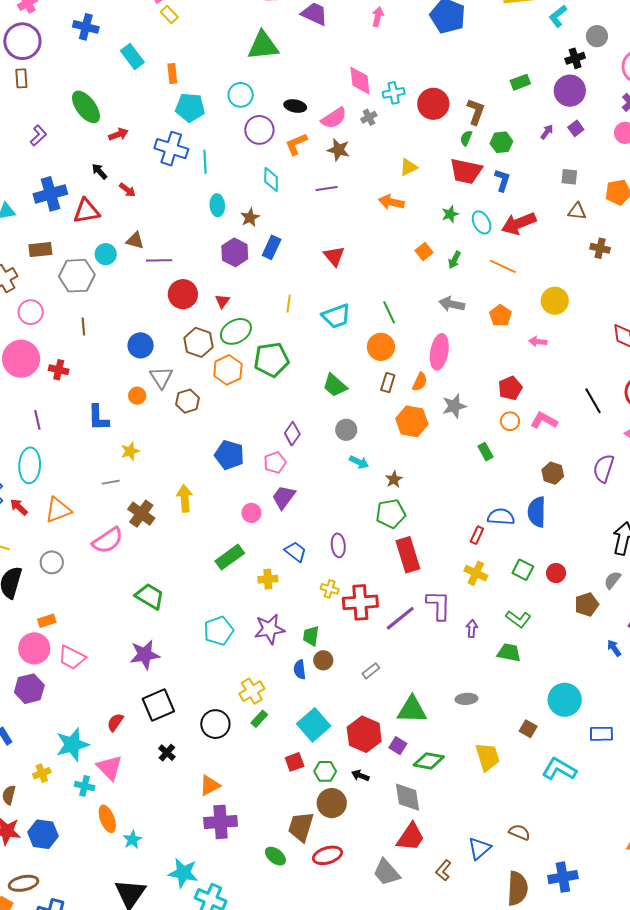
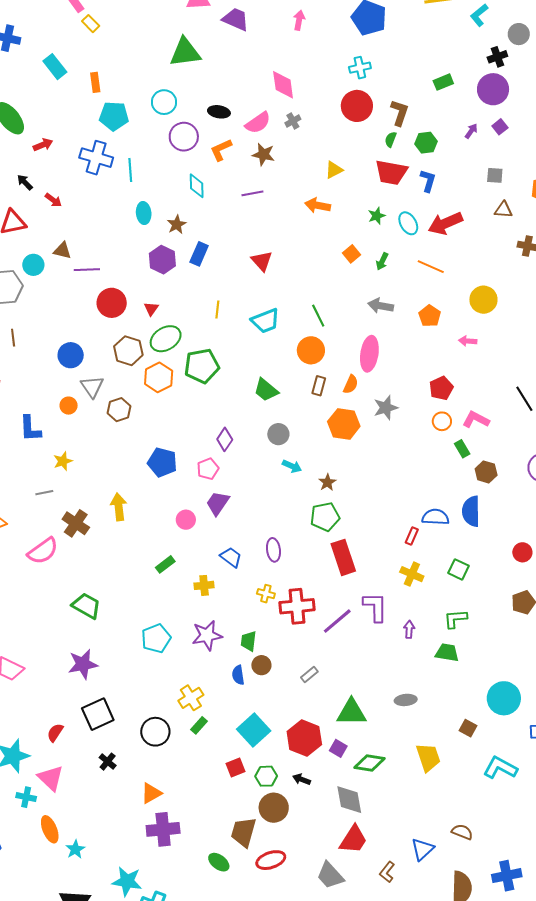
cyan cross: (394, 93) -> (360, 68), moved
green rectangle: (486, 452) -> (462, 449), moved
green rectangle: (230, 557) -> (165, 564), size x0.7
red circle: (556, 573) -> (522, 552), moved
green L-shape: (518, 619) -> (455, 619), turned 140

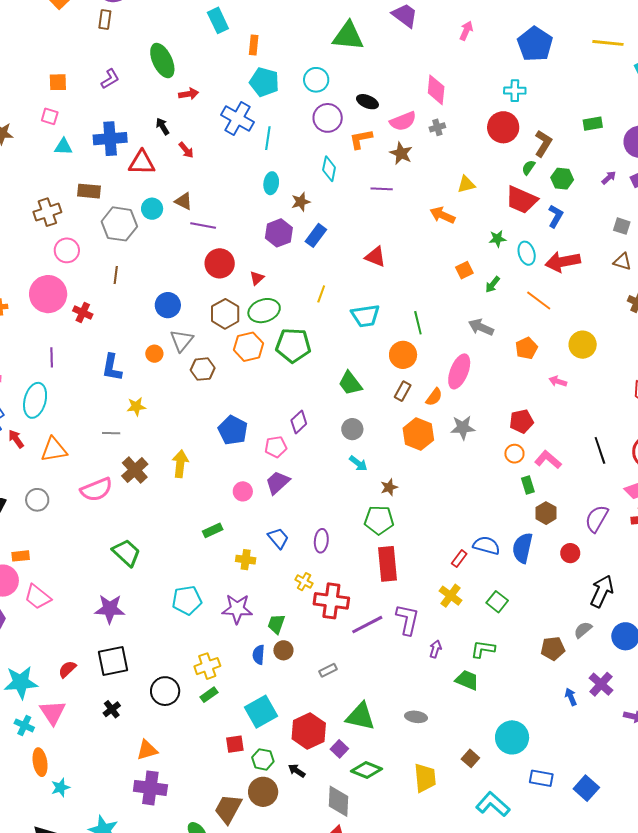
red triangle: (262, 261) -> (375, 257), turned -40
red circle: (522, 552) -> (570, 553), moved

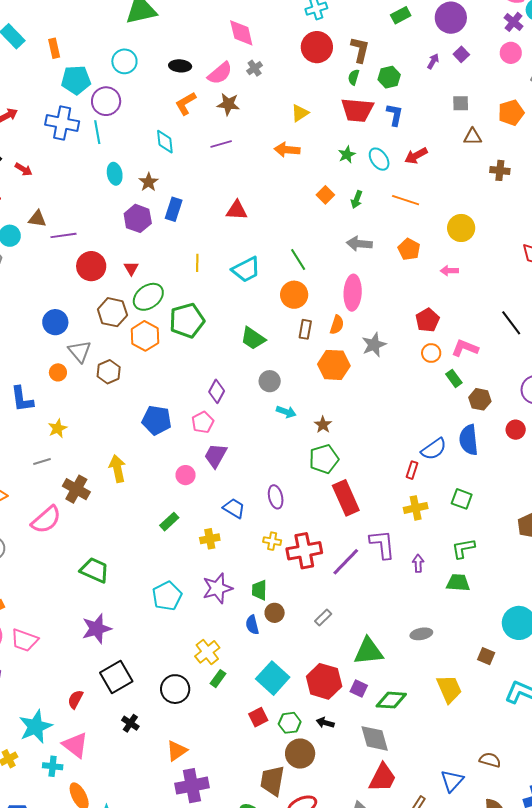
purple circle: (328, 118) -> (106, 101), moved
red arrow: (563, 262) -> (416, 156), size x0.7
blue semicircle: (486, 545) -> (434, 449), turned 148
yellow cross: (451, 596) -> (416, 508), turned -30

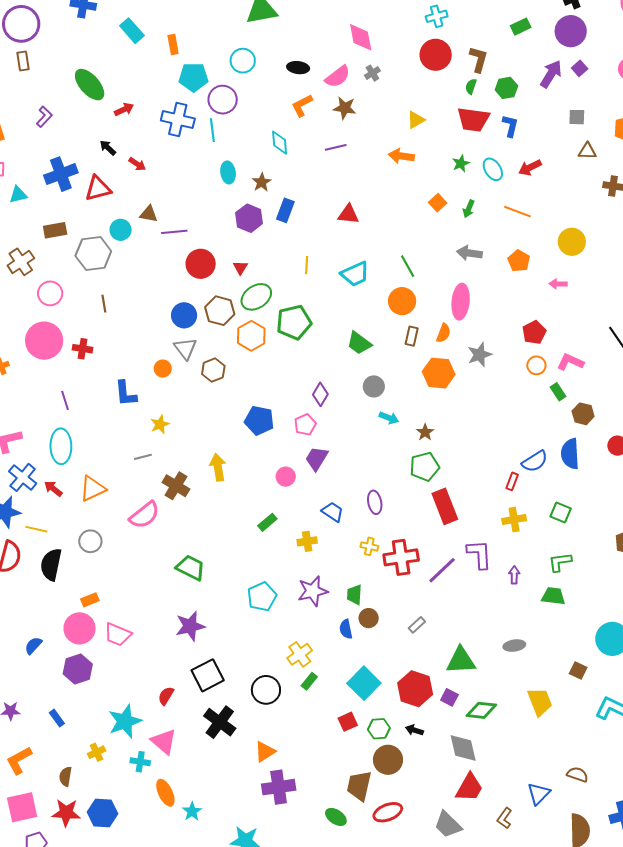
purple arrow: (433, 61) -> (551, 74), size x1.8
blue circle: (55, 322) -> (184, 315), moved
black cross: (130, 723) -> (220, 722), size x1.8

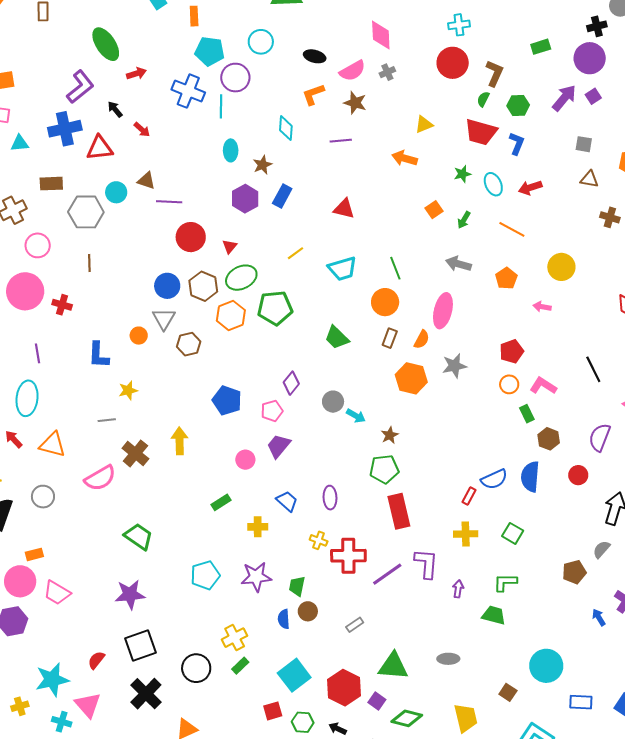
purple L-shape: (44, 117) -> (80, 87), moved, size x1.6
yellow line: (307, 265) -> (296, 253), turned 42
gray circle: (374, 386) -> (333, 402), moved
orange triangle: (93, 489) -> (53, 445), turned 32

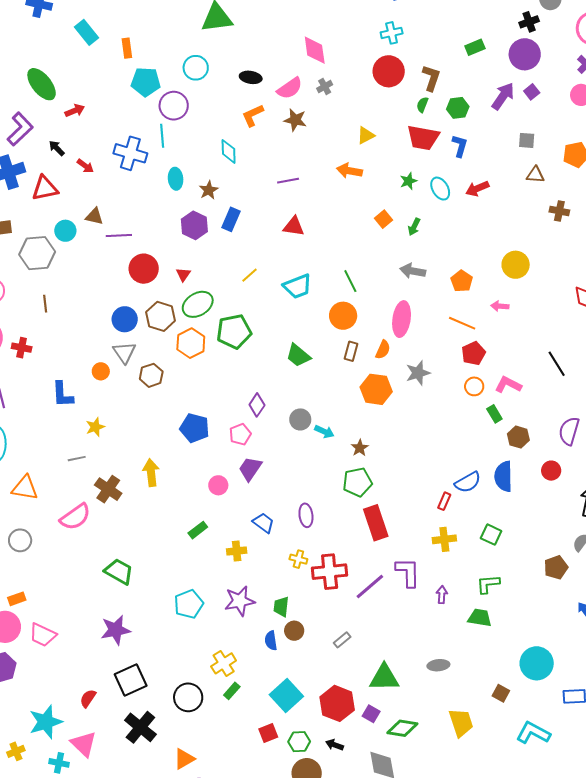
blue cross: (188, 91) -> (130, 153), moved
purple line: (341, 141) -> (288, 181), moved
orange line: (512, 229) -> (462, 323), moved

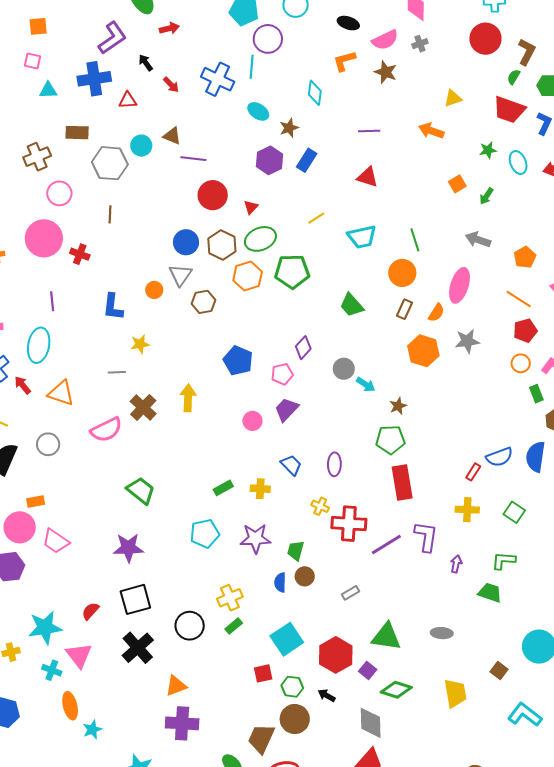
cyan ellipse: (176, 179) -> (258, 111), turned -60
red triangle: (45, 188) -> (128, 100), size x0.7
green rectangle: (198, 530) -> (223, 488), moved

